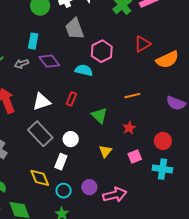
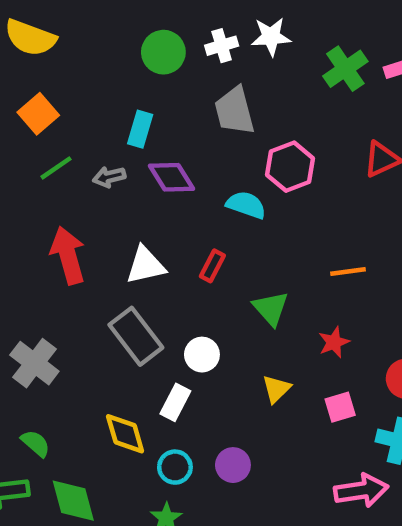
pink arrow: (115, 195) -> (361, 490), moved

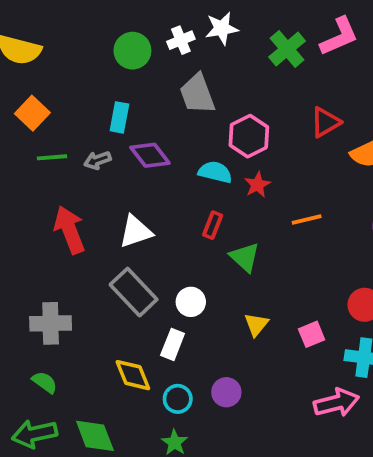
green line: (56, 168) -> (52, 157), turned 36
red rectangle: (212, 266) -> (213, 225), moved
red star: (334, 342) -> (257, 185), moved
gray cross: (34, 363) -> (51, 323), turned -33
green semicircle: (36, 443) -> (45, 382), moved

